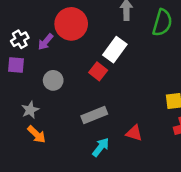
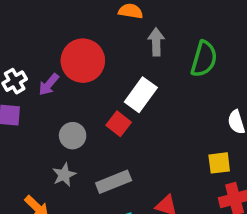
gray circle: (53, 80) -> (73, 136), moved
gray star: (30, 110) -> (64, 175), moved

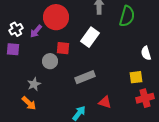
red square: (119, 124) -> (63, 48), moved, turned -32
gray star: (64, 175) -> (34, 84), moved
gray rectangle: (114, 182) -> (85, 77), moved

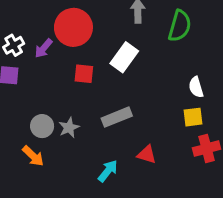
white semicircle: (146, 53) -> (196, 87), moved
gray circle: (50, 61) -> (42, 126), moved
gray star: (34, 84) -> (69, 128), moved

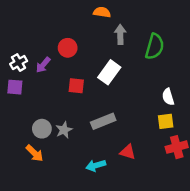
red circle: (73, 27) -> (68, 48), size x0.6
cyan arrow: (108, 171) -> (96, 165), turned -144

